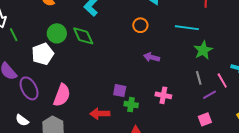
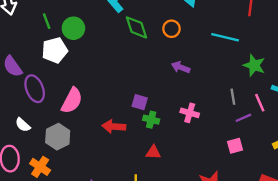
green line: (14, 35) -> (47, 21), moved
green diamond: (83, 36) -> (136, 27), moved
green star: (203, 50) -> (254, 65), moved, turned -30

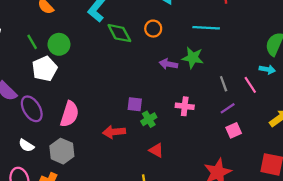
green star: (254, 65) -> (193, 58), moved
purple line: (243, 118) -> (228, 108), moved
green cross: (151, 120) -> (149, 119), turned -35
red triangle: (153, 152) -> (156, 150), turned 35

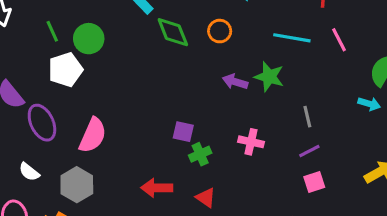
pink line: (250, 85) -> (339, 40), moved
red arrow: (114, 132) -> (157, 188), moved

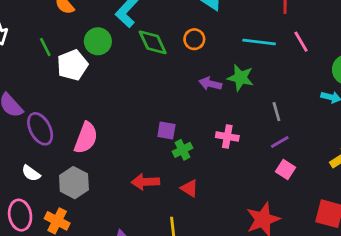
green circle: (89, 39) -> (98, 41), moved
white pentagon: (65, 70) -> (72, 65), moved
pink square: (314, 182) -> (286, 169), turned -36

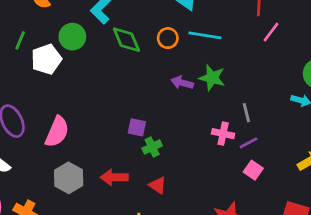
cyan line: (259, 42) -> (205, 35), moved
pink line: (301, 42) -> (271, 32), moved, turned 65
green line: (45, 47) -> (20, 40), turned 48
pink cross: (227, 137) -> (223, 134), moved
gray hexagon: (74, 183) -> (69, 178), moved

